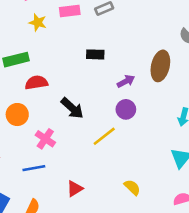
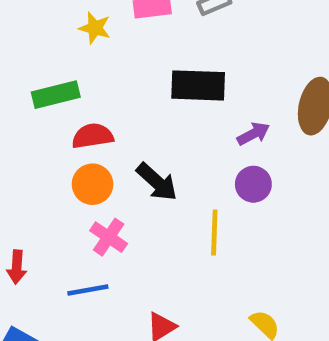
black rectangle: (95, 54) -> (198, 85), size x1.6
orange circle: (17, 115) -> (93, 184), moved
yellow line: (104, 136) -> (214, 232), turned -50

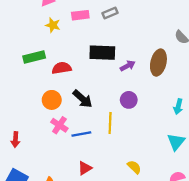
purple arrow: (253, 134) -> (128, 66), moved
red semicircle: (93, 136) -> (62, 68), moved
blue line: (88, 290) -> (81, 134), moved

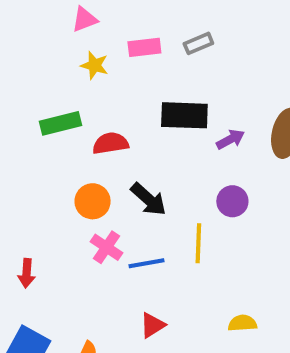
yellow semicircle: (134, 167) -> (242, 323), turned -48

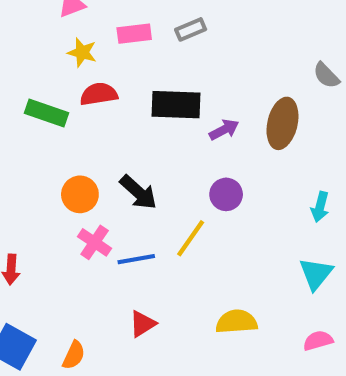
green rectangle: (61, 123) -> (47, 113), turned 33
red semicircle: (111, 143) -> (99, 94), moved
yellow line: (198, 243) -> (191, 238), turned 33
yellow semicircle: (242, 323) -> (237, 322), size x1.4

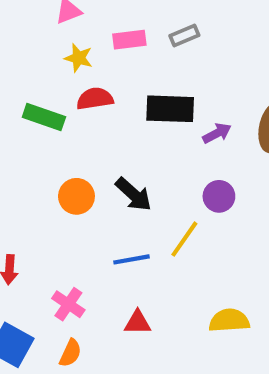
pink cross: (95, 242) -> (68, 304), moved
red triangle: (143, 324) -> (138, 323), turned 32

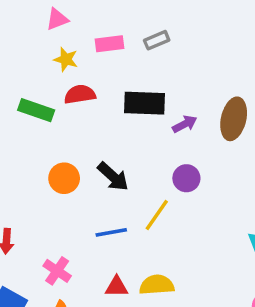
yellow semicircle: (229, 320) -> (157, 285), moved

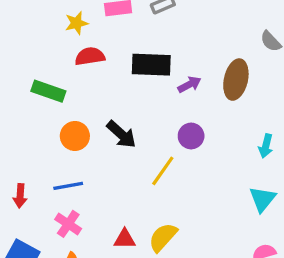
yellow star: (66, 59) -> (77, 23), turned -30
green rectangle: (36, 110) -> (48, 91), moved
blue line: (111, 232) -> (68, 186), moved
yellow semicircle: (157, 285) -> (163, 237), turned -44

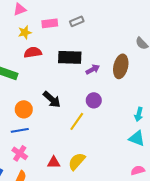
orange circle: (75, 136) -> (24, 109), moved
cyan arrow: (266, 146) -> (139, 114), moved
cyan triangle: (262, 199) -> (137, 138), turned -48

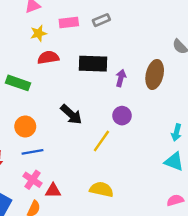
purple arrow: (93, 69) -> (121, 78), turned -48
orange circle: (24, 109) -> (25, 126), moved
yellow semicircle: (77, 161) -> (101, 189), turned 60
red triangle: (54, 162) -> (53, 191), moved

